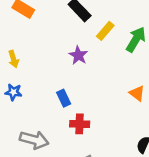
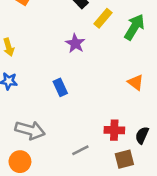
red cross: (80, 124) -> (114, 130), moved

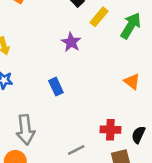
gray arrow: (30, 130) -> (25, 130), turned 68

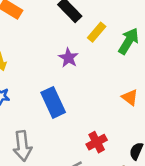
blue rectangle: (56, 87) -> (53, 102), size x1.6
red cross: (110, 130) -> (97, 142), moved, turned -30

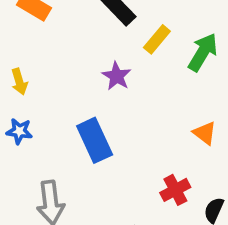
red cross: (97, 142) -> (175, 190), moved

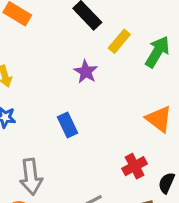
orange triangle: (205, 133) -> (159, 119), size x1.4
blue rectangle: (95, 140) -> (68, 125), size x0.7

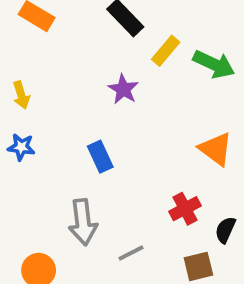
green arrow: (157, 52) -> (214, 64), turned 84
gray arrow: (31, 177) -> (83, 222), moved

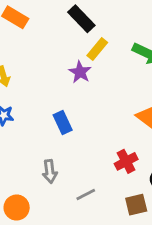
yellow rectangle: (166, 51) -> (97, 49), moved
gray arrow: (83, 222) -> (50, 171), size x0.7

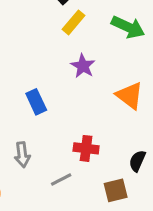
purple star: (80, 72) -> (83, 66), moved
red cross: (126, 161) -> (86, 148), moved, turned 35

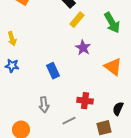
green arrow: (128, 27) -> (112, 23), turned 35

